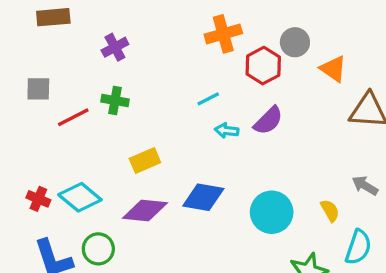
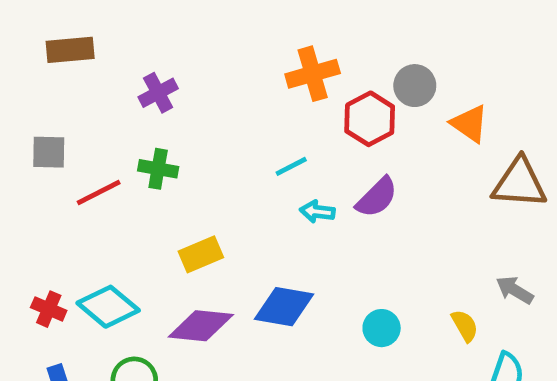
cyan circle: (272, 212) -> (382, 328), size x0.6

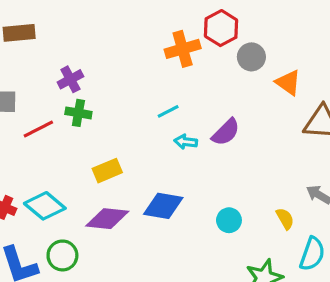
purple cross: (158, 93) -> (70, 79), moved
red hexagon: (370, 119) -> (221, 28), moved

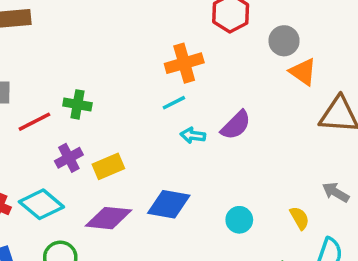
orange cross: (183, 49) -> (184, 63), moved
gray circle: (251, 57) -> (284, 41), moved
purple cross: (70, 79) -> (69, 158), moved

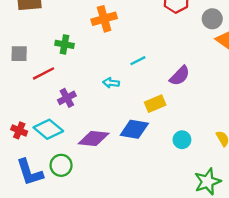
orange cross: (184, 63) -> (104, 19), moved
green cross: (77, 104) -> (65, 44), moved
cyan arrow: (193, 135) -> (111, 83), moved
yellow rectangle: (108, 166) -> (155, 104), moved

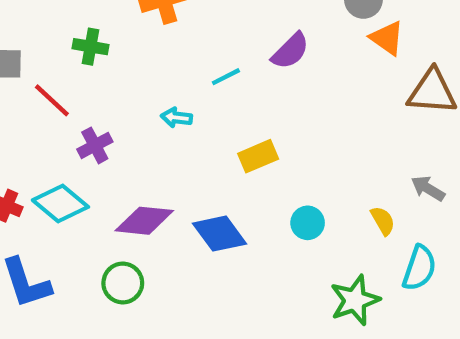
red line: (44, 73) -> (52, 100), turned 70
purple semicircle: (180, 76) -> (290, 51), moved
blue diamond: (134, 129) -> (219, 234), moved, turned 44
green circle: (61, 165) -> (123, 283), moved

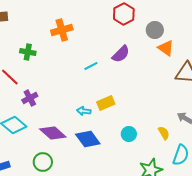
cyan arrow: (176, 118) -> (84, 111), moved
purple diamond: (144, 221) -> (53, 133), turned 36

